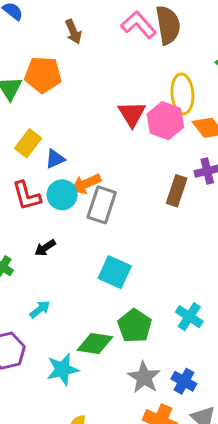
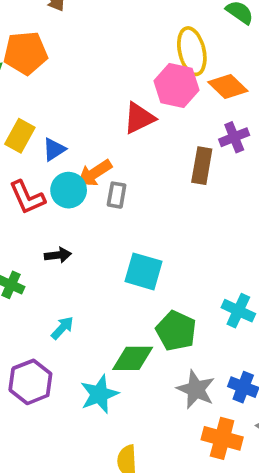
red triangle: (132, 114) -> (139, 118), moved, turned 44
gray rectangle: (102, 205) -> (117, 195), size x0.6
black arrow: (45, 248) -> (58, 255), turned -145

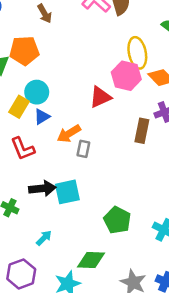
cyan circle: (69, 190) -> (37, 92), moved
black arrow: (58, 255) -> (42, 188), size x1.5
cyan square: (143, 271) -> (67, 192), moved, turned -30
green pentagon: (176, 331) -> (117, 220), moved

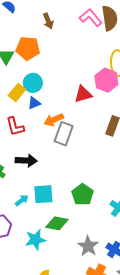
gray rectangle: (83, 149) -> (64, 134), size x1.6
cyan square: (67, 192) -> (43, 194), moved

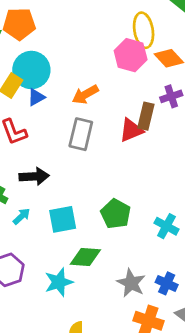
cyan circle: (33, 83) -> (31, 70), size x1.4
red triangle: (83, 94) -> (131, 130), moved
orange arrow: (54, 120) -> (85, 95), moved
cyan arrow: (22, 200) -> (22, 216), moved

